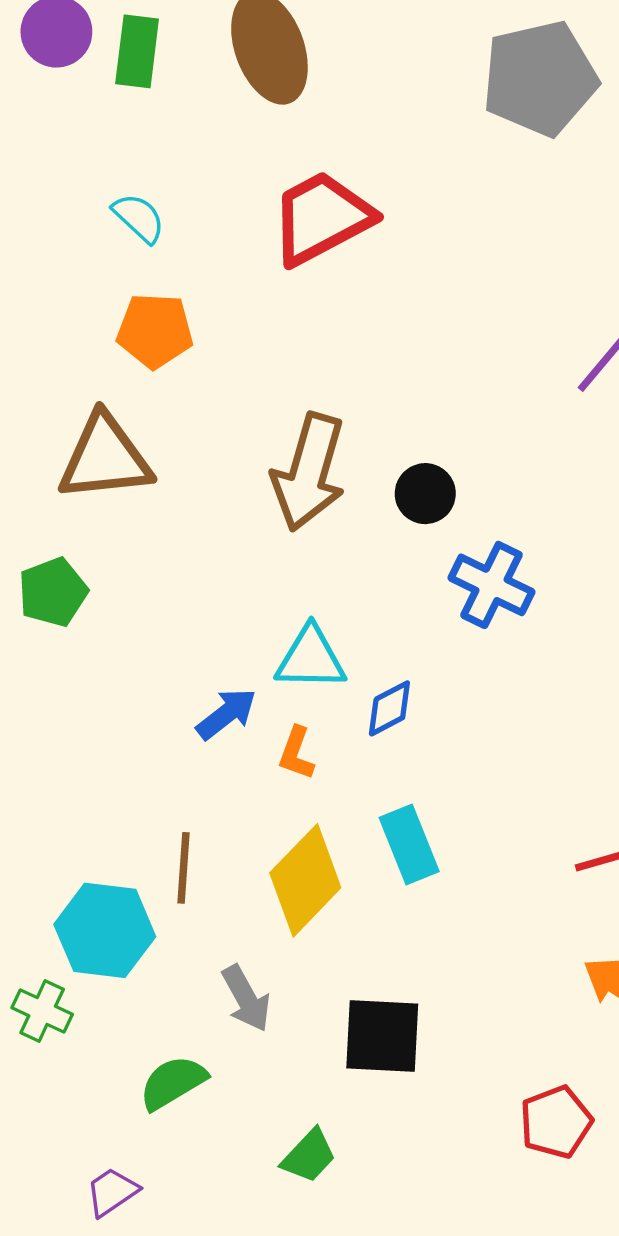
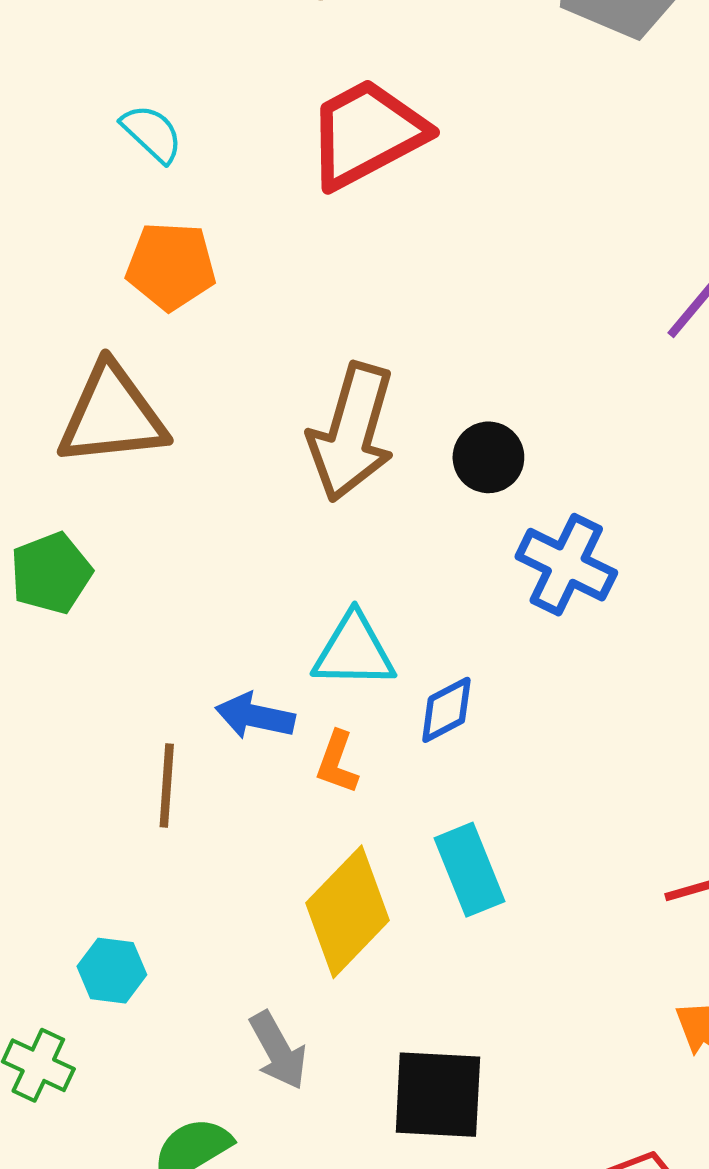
blue arrow: (227, 714) -> (255, 716), turned -130
brown line: (184, 868) -> (167, 786), moved
cyan hexagon: (105, 930) -> (112, 971), size x0.6

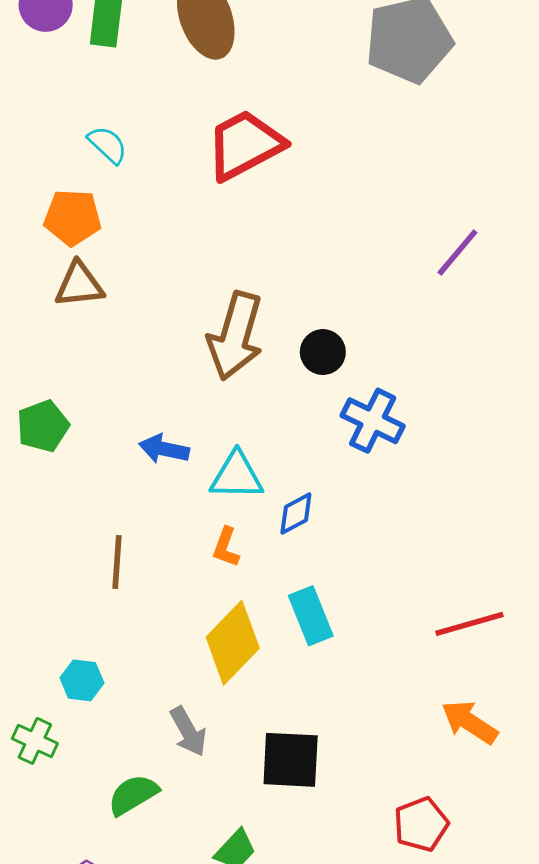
orange pentagon: (171, 266) -> (73, 217), moved
brown triangle: (112, 415) -> (79, 285), moved, size x0.7
blue arrow: (255, 716) -> (164, 449), moved

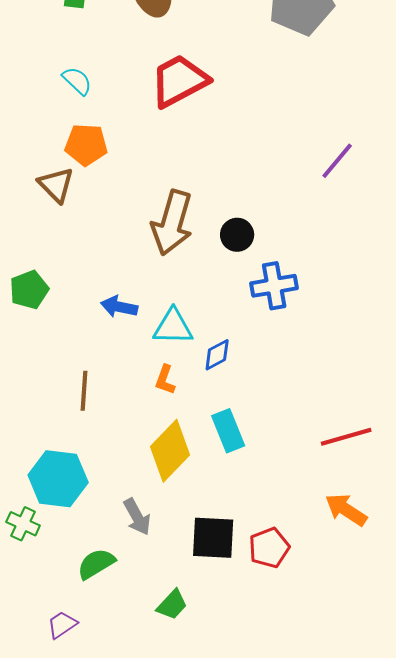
orange pentagon: (73, 217) -> (86, 145), moved
brown triangle: (79, 285) -> (56, 185), turned 51
blue cross: (373, 421) -> (274, 286), turned -36
cyan hexagon: (82, 680) -> (58, 479), size x1.8
red pentagon: (421, 824) -> (269, 548), moved

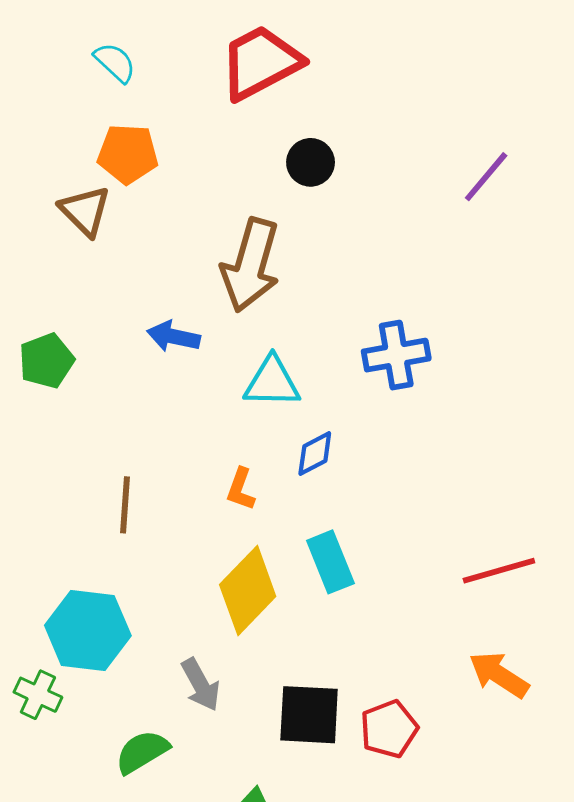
black circle: (237, 235) -> (311, 162), moved
blue arrow: (119, 307) -> (173, 336), moved
cyan triangle: (173, 327) -> (272, 382), moved

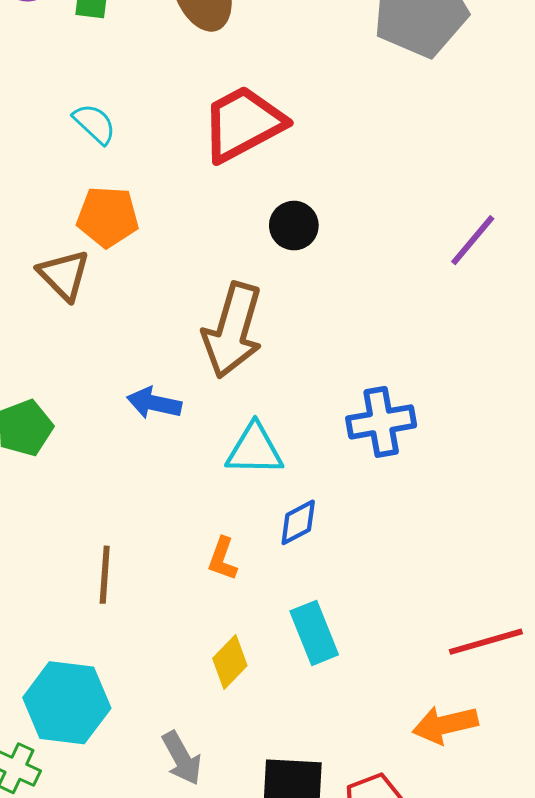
yellow diamond: (248, 591) -> (230, 662), size x0.6
orange arrow: (499, 675) -> (445, 725), moved, turned -46

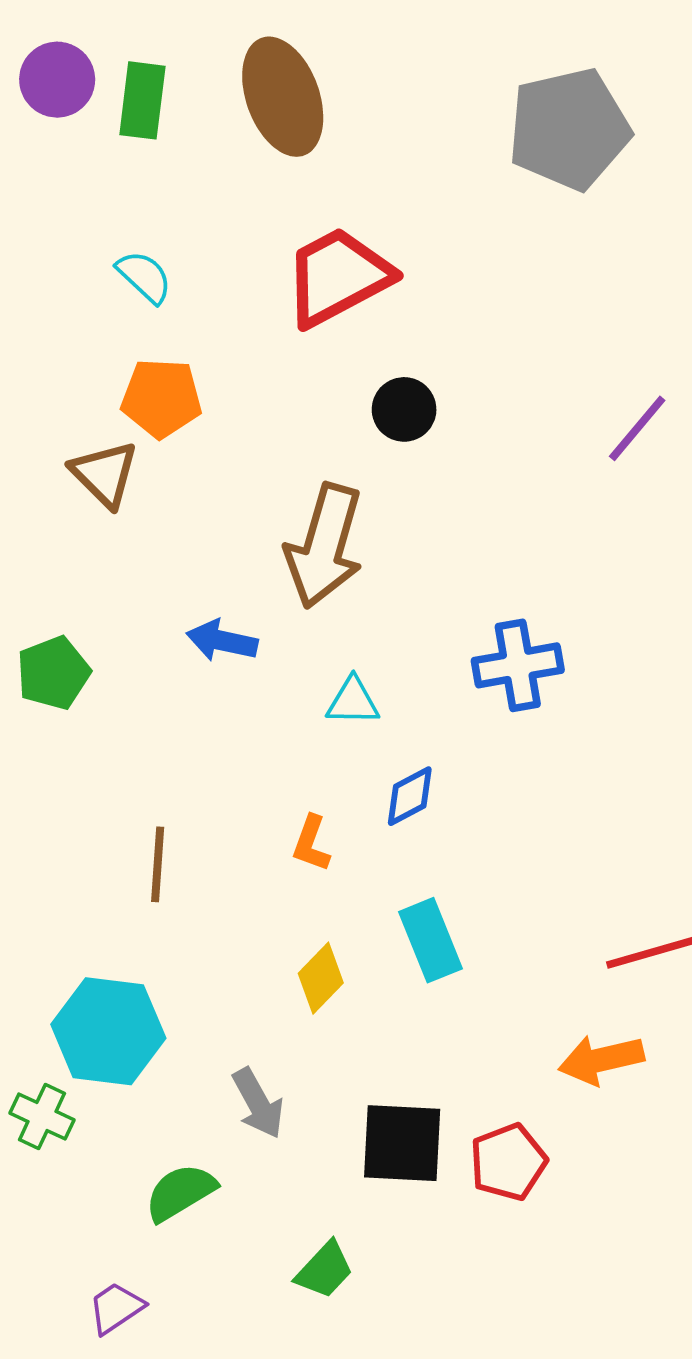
cyan triangle: (255, 450) -> (353, 701), size x0.7

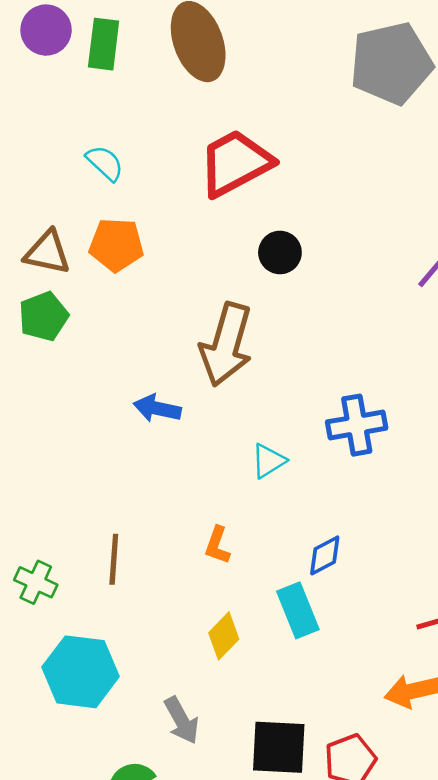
brown triangle: (105, 474) -> (47, 252), moved, turned -33
green pentagon: (53, 673) -> (43, 316), moved
cyan triangle: (353, 701) -> (268, 461), moved, turned -33
blue diamond: (410, 796) -> (325, 555), moved
green cross: (42, 1117) -> (36, 582), moved

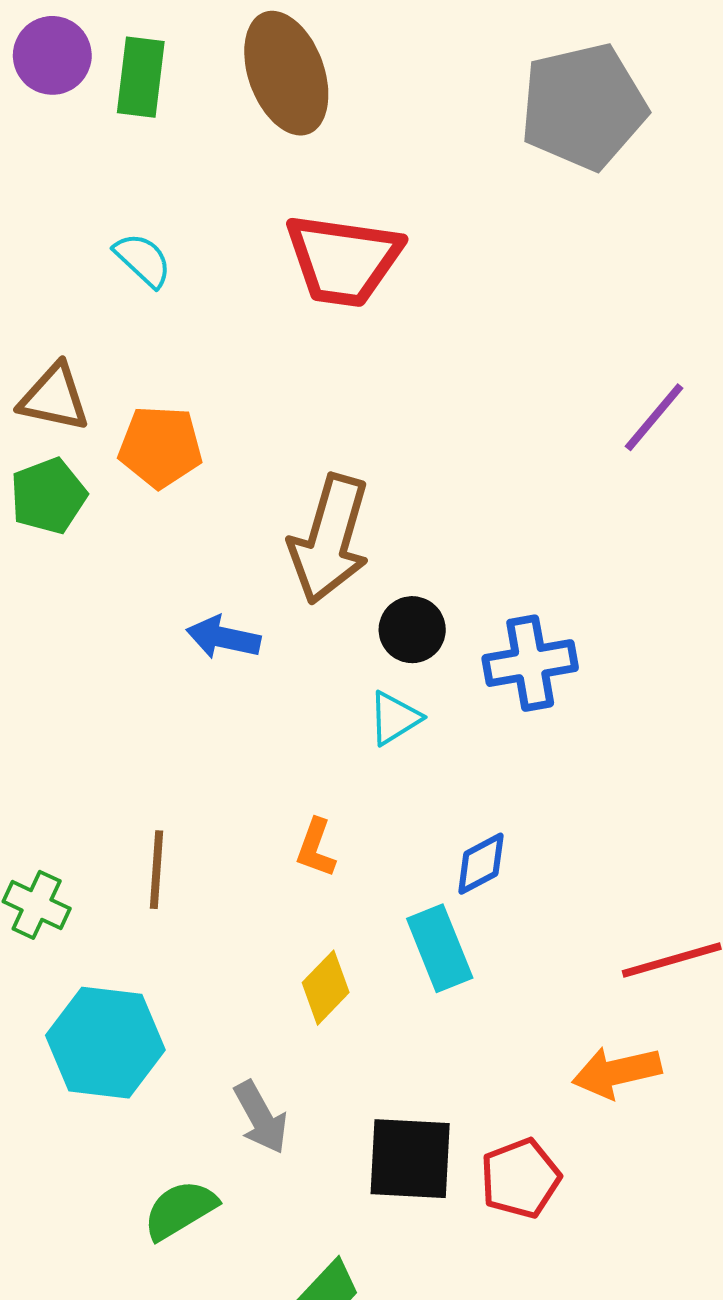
red trapezoid: (235, 163) -> (343, 260), turned -144
orange pentagon: (116, 245) -> (160, 447), moved
black circle: (280, 252) -> (412, 630), moved

